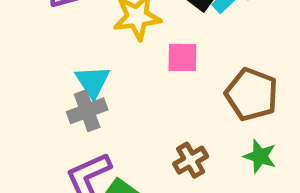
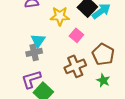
pink square: (182, 57) -> (76, 35), turned 32
brown cross: (191, 160) -> (75, 66), moved, size x1.5

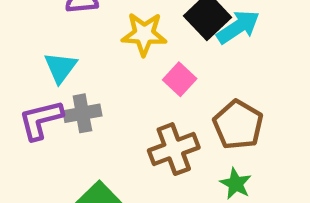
cyan triangle: (38, 41) -> (61, 68), moved
purple L-shape: (31, 79) -> (41, 120), moved

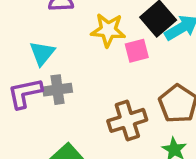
pink square: (180, 79) -> (137, 51), moved, turned 30

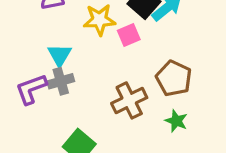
cyan triangle: (42, 53) -> (60, 55), moved

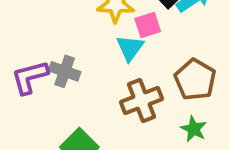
cyan triangle: (60, 55) -> (130, 48), moved
gray cross: (61, 81) -> (65, 71), turned 30

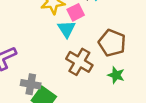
gray cross: (65, 71) -> (31, 84), moved
brown cross: (142, 101) -> (79, 62), turned -30

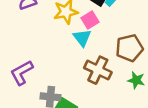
brown pentagon: (112, 43) -> (129, 48), turned -30

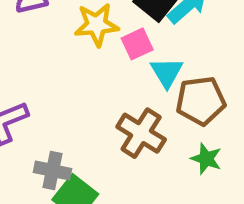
cyan triangle: (82, 38) -> (167, 72), moved

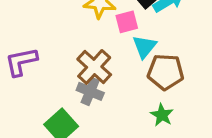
brown cross: (141, 133) -> (94, 67), moved
gray cross: (52, 171) -> (90, 91), moved

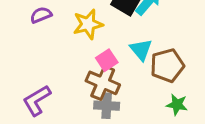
pink square: (127, 22) -> (107, 60), moved

